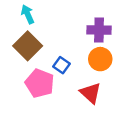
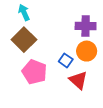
blue square: (61, 65) -> (66, 60), moved

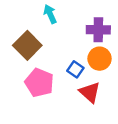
cyan arrow: (24, 12) -> (50, 14), moved

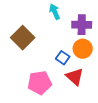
cyan arrow: (50, 14) -> (55, 12), moved
pink pentagon: (39, 83) -> (40, 83), moved, turned -30

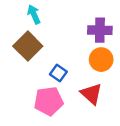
cyan arrow: (55, 12) -> (34, 14), moved
blue square: (63, 58) -> (58, 73), moved

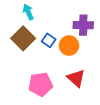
orange circle: (101, 60) -> (69, 46), moved
blue square: (58, 73) -> (49, 40), moved

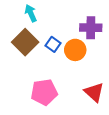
red triangle: (76, 78) -> (94, 92), moved

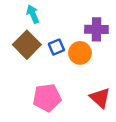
blue square: (53, 44) -> (56, 47), turned 32

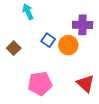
brown square: (27, 45) -> (14, 48), moved, size x0.6
blue square: (56, 47) -> (48, 40), turned -32

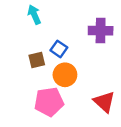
orange circle: (68, 45) -> (65, 75), moved
brown square: (14, 48) -> (37, 60), moved, turned 32

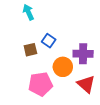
purple cross: (101, 31) -> (83, 54), moved
orange circle: (65, 75) -> (63, 67), moved

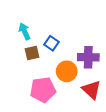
cyan arrow: (28, 12) -> (25, 31), moved

